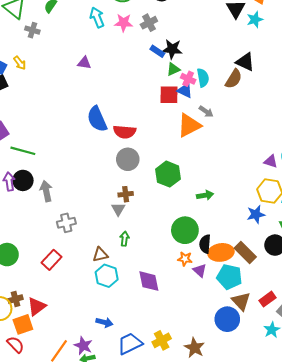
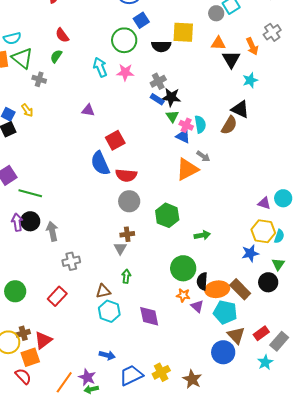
cyan star: (255, 19) -> (250, 80), moved
gray cross: (149, 23) -> (158, 81), moved
green triangle: (173, 69) -> (172, 116), turned -40
red square: (169, 95) -> (115, 140), moved, turned -30

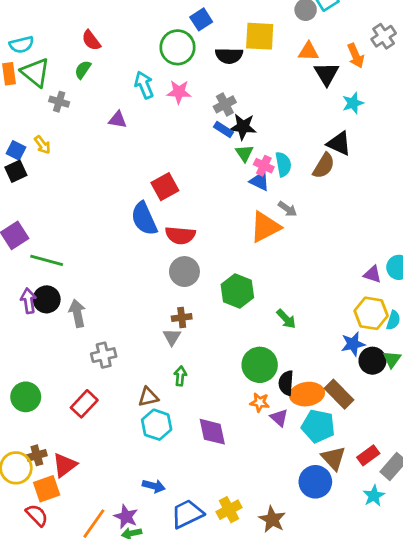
purple triangle: (88, 110) -> (118, 120), moved
green arrow: (202, 235) -> (286, 319), turned 56
black circle: (268, 282) -> (372, 361), moved

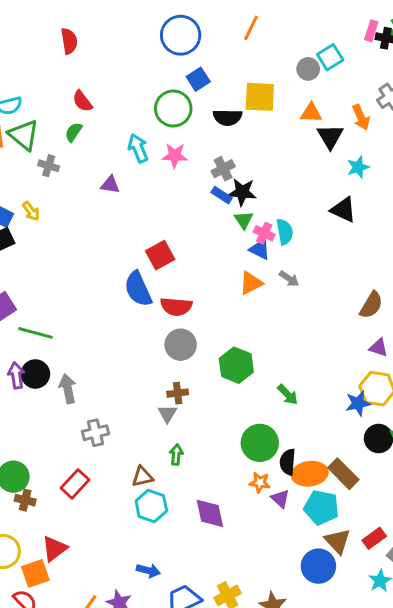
brown semicircle: (324, 166) -> (371, 305), moved
orange triangle: (265, 227) -> (251, 283), moved, size x0.7
blue star: (353, 344) -> (358, 403), moved
brown cross: (37, 455) -> (25, 500), moved, turned 30

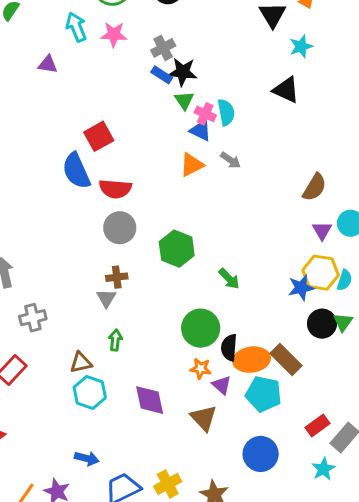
purple triangle: (379, 348) -> (322, 231), turned 42
brown triangle: (338, 541) -> (204, 418), moved

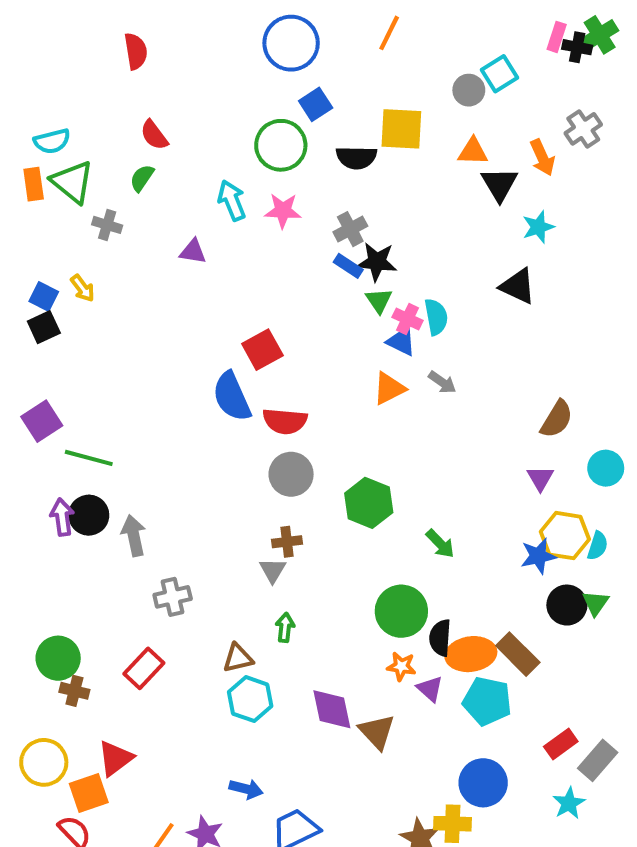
purple triangle: (322, 231) -> (540, 478), moved
brown triangle: (204, 418) -> (377, 732), moved
yellow cross: (168, 484) -> (452, 824), moved, turned 30

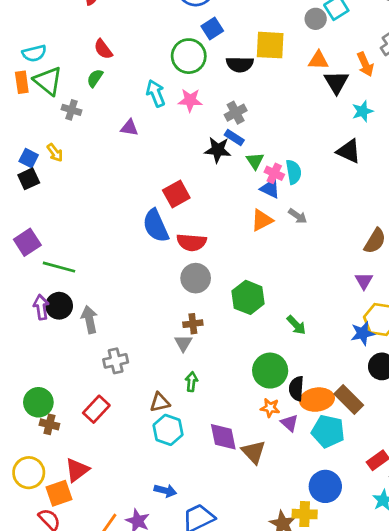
black star: (377, 262) -> (218, 150), moved

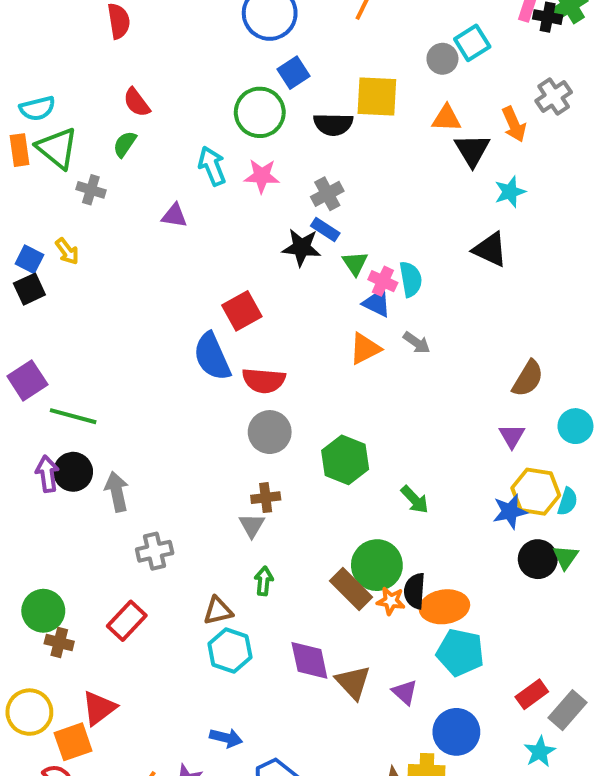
brown rectangle: (349, 400) -> (351, 589), moved
orange star: (270, 408) -> (391, 601), moved
purple triangle: (289, 423) -> (405, 692), moved

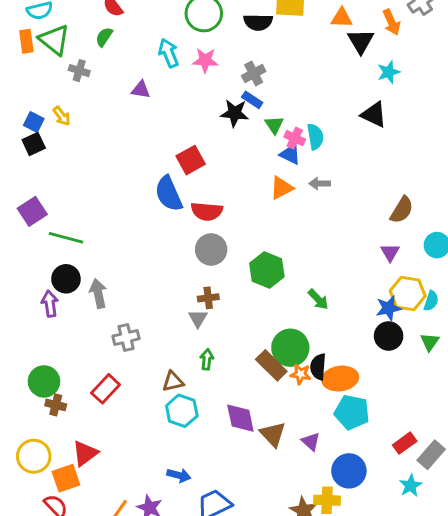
gray arrow: (417, 343) -> (320, 183), turned 144
purple arrow: (47, 474) -> (50, 304), moved
black circle: (538, 559) -> (389, 336), moved

